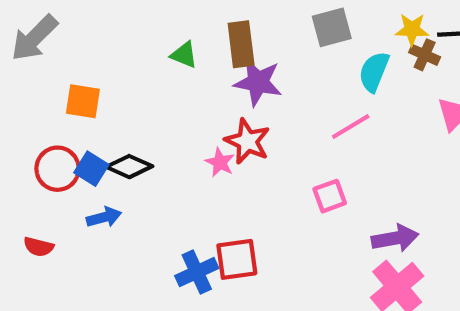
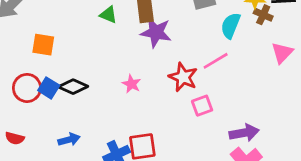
red star: (247, 141) -> (183, 77), moved
blue arrow: (104, 217) -> (69, 140), moved

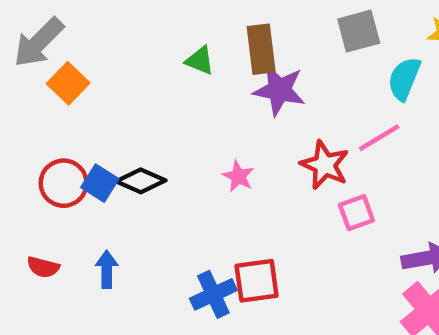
orange square: (43, 45) -> (68, 83), moved, turned 35
blue arrow: (69, 140) -> (107, 269), moved, turned -75

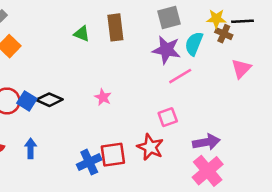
purple star: (279, 90) -> (166, 50), moved
red star: (325, 165) -> (150, 147), moved

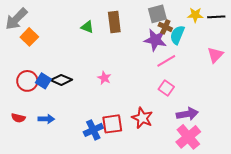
brown cross: (224, 34) -> (165, 27), moved
pink square: (168, 117) -> (166, 88), moved, turned -35
blue arrow: (31, 148) -> (46, 119), turned 91

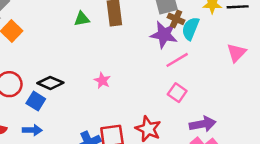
green triangle: (87, 27) -> (82, 19), turned -32
blue square: (43, 81) -> (36, 101), moved

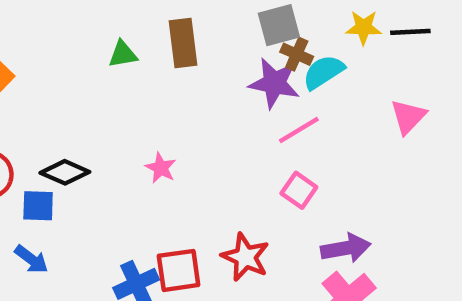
cyan semicircle: (191, 29) -> (323, 72), turned 35
blue square: (36, 101) -> (38, 206), turned -30
blue arrow: (32, 130) -> (31, 259), turned 36

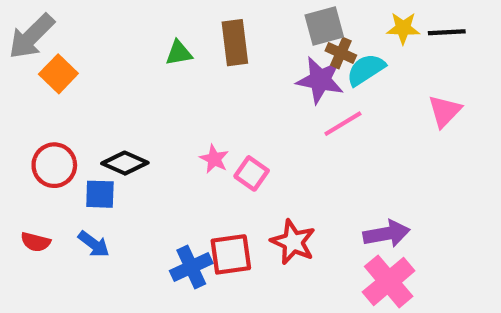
pink square: (299, 190) -> (252, 173), moved

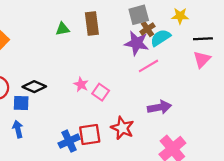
black line: (447, 32) -> (203, 39), moved
brown cross: (341, 53) -> (147, 29), turned 32
purple arrow: (387, 234) -> (159, 107), moved
blue arrow: (94, 244) -> (18, 129), turned -140

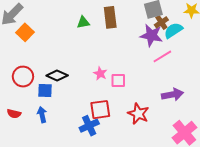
pink square: (101, 92) -> (118, 81), turned -35
red square: (90, 135) -> (100, 110), moved

